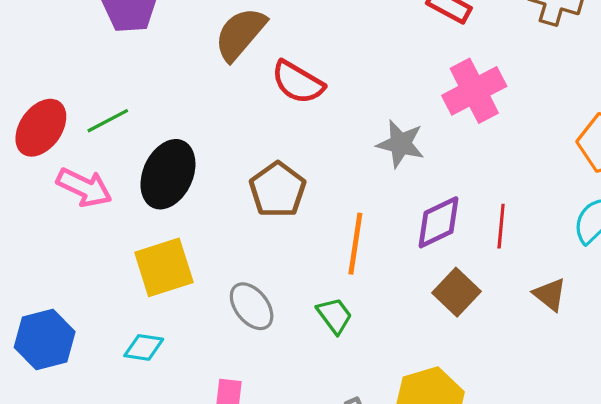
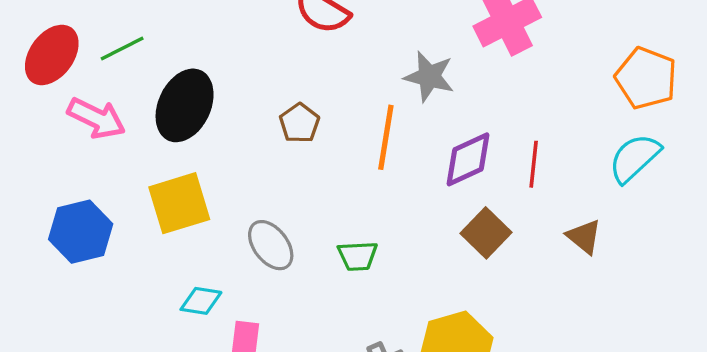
brown pentagon: (278, 190) -> (299, 123), size x0.7
orange line: (355, 244) -> (386, 137), moved
green trapezoid: (334, 316) -> (358, 256), turned 123
blue hexagon: (45, 339) -> (81, 232), moved
cyan diamond: (144, 347) -> (201, 301), moved

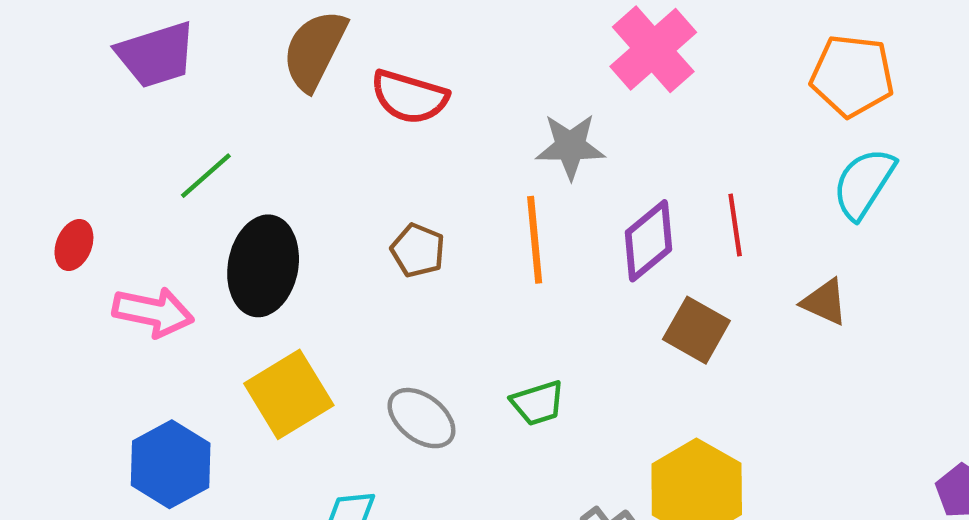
green line: (122, 48) -> (206, 176), moved
red ellipse: (52, 55) -> (74, 245), size x0.6

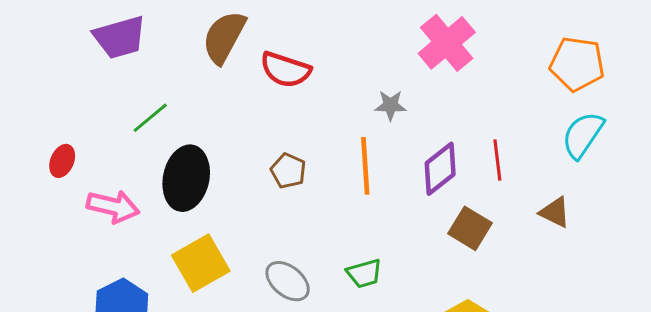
gray star: (570, 146) -> (390, 105), size x0.7

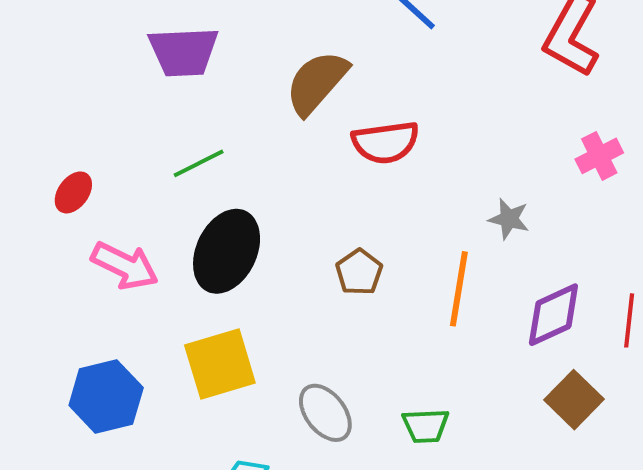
pink cross: (447, 43) -> (599, 156), size x0.6
red semicircle: (285, 70) -> (385, 142), turned -39

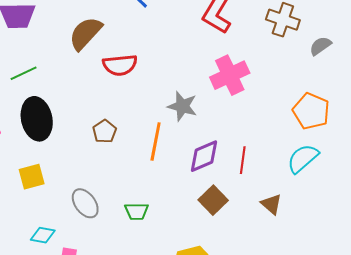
pink cross: (599, 156) -> (230, 75), size x1.6
gray star: (509, 219) -> (182, 106), size x1.4
black ellipse: (227, 251) -> (37, 119), turned -39
yellow square: (220, 364) -> (32, 177), size x0.7

